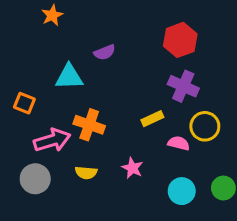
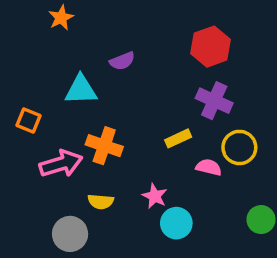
gray circle: (35, 179) -> (70, 234), moved
cyan circle: (182, 191) -> (176, 223), moved

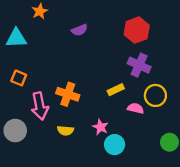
purple semicircle: (122, 61) -> (79, 30), moved
cyan triangle: (81, 90) -> (16, 38), moved
pink arrow: (61, 164) -> (40, 106), turned 96
gray circle: (70, 234) -> (15, 131), moved

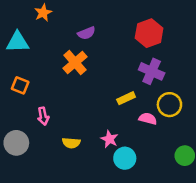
orange cross: (68, 94) -> (75, 62), moved, turned 30
pink arrow: (40, 106) -> (43, 116), size x0.6

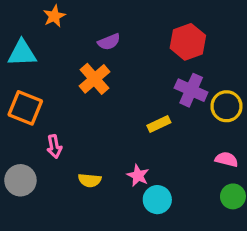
orange square: (20, 85) -> (25, 108), size x1.5
yellow circle: (169, 105) -> (227, 106), moved
pink semicircle: (148, 119) -> (227, 159), moved

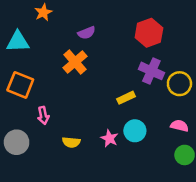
cyan circle: (157, 200) -> (135, 131), moved

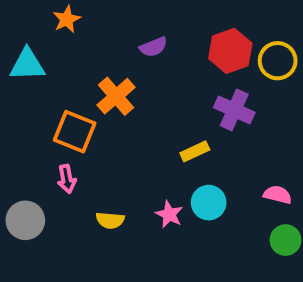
purple semicircle: (87, 33) -> (153, 47), moved
yellow circle: (179, 84) -> (278, 61), moved
orange square: (20, 85) -> (75, 132), moved

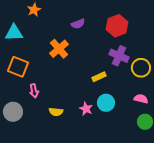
yellow circle: (278, 61) -> (141, 68), moved
orange square: (75, 132) -> (18, 67), moved

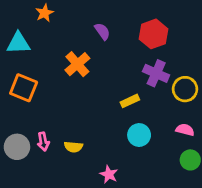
purple semicircle: (78, 24) -> (102, 31), turned -104
pink arrow: (34, 91) -> (43, 142), moved
pink star: (86, 109) -> (109, 174), moved

